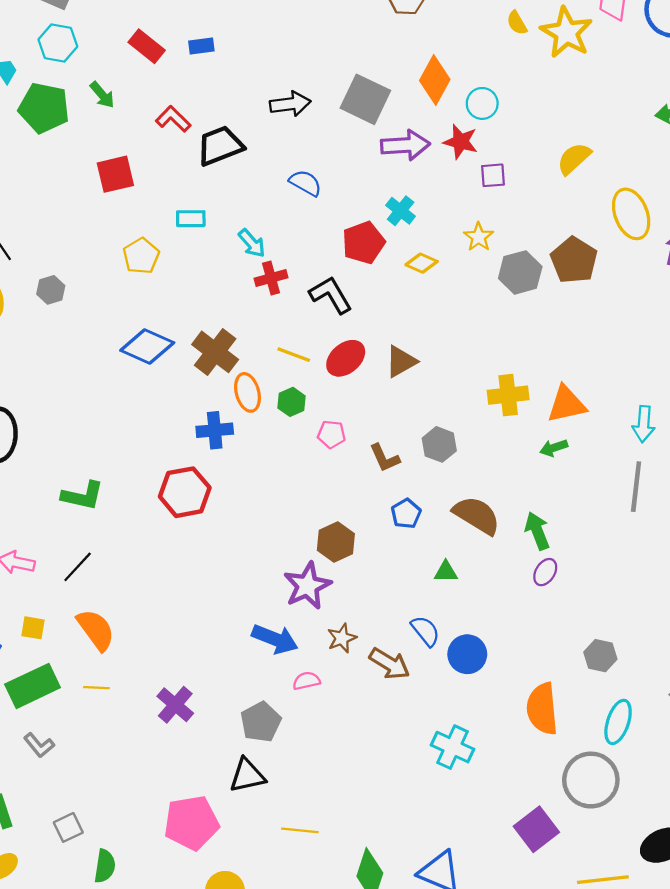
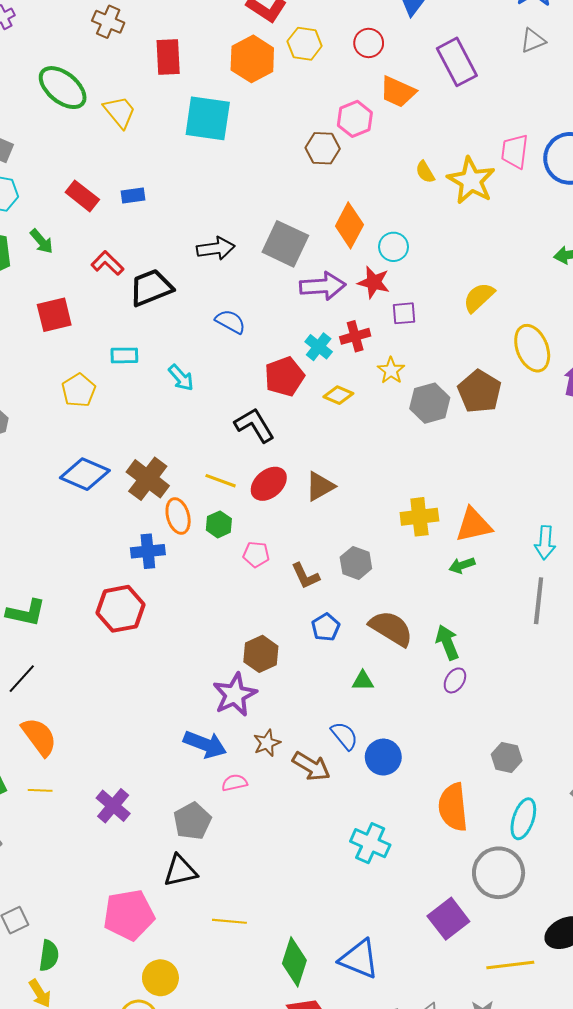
red cross: (271, 278) -> (355, 336), moved

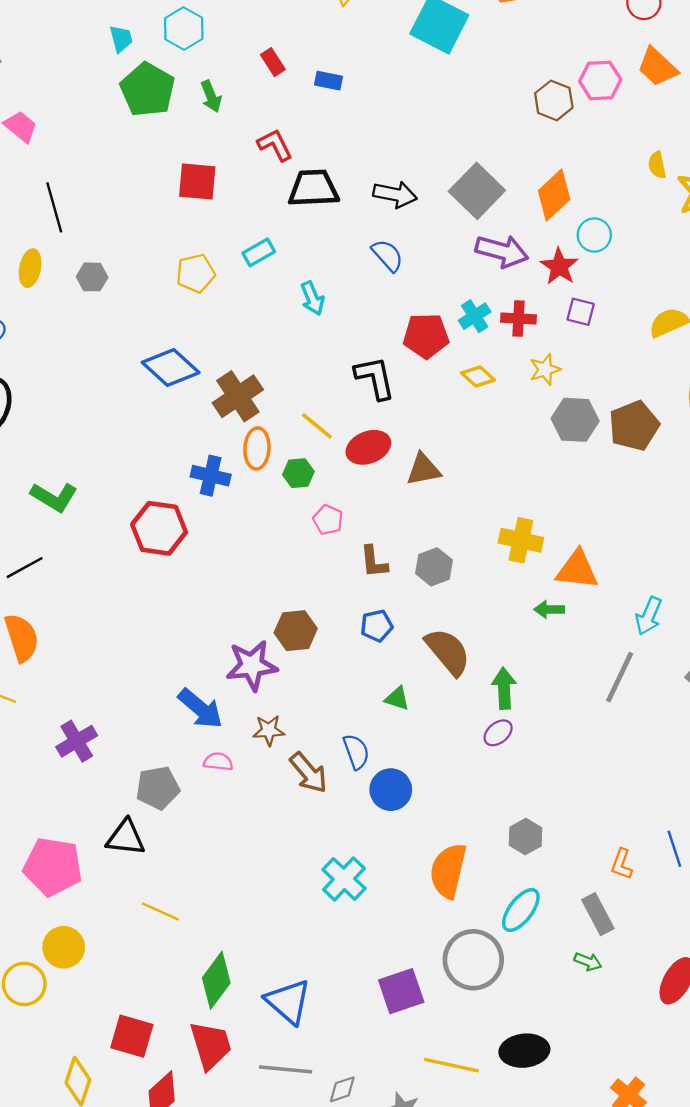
red rectangle: (82, 196) -> (273, 62), size x0.7
black arrow: (216, 249) -> (395, 194), moved
cyan rectangle: (124, 355) -> (259, 252), turned -48

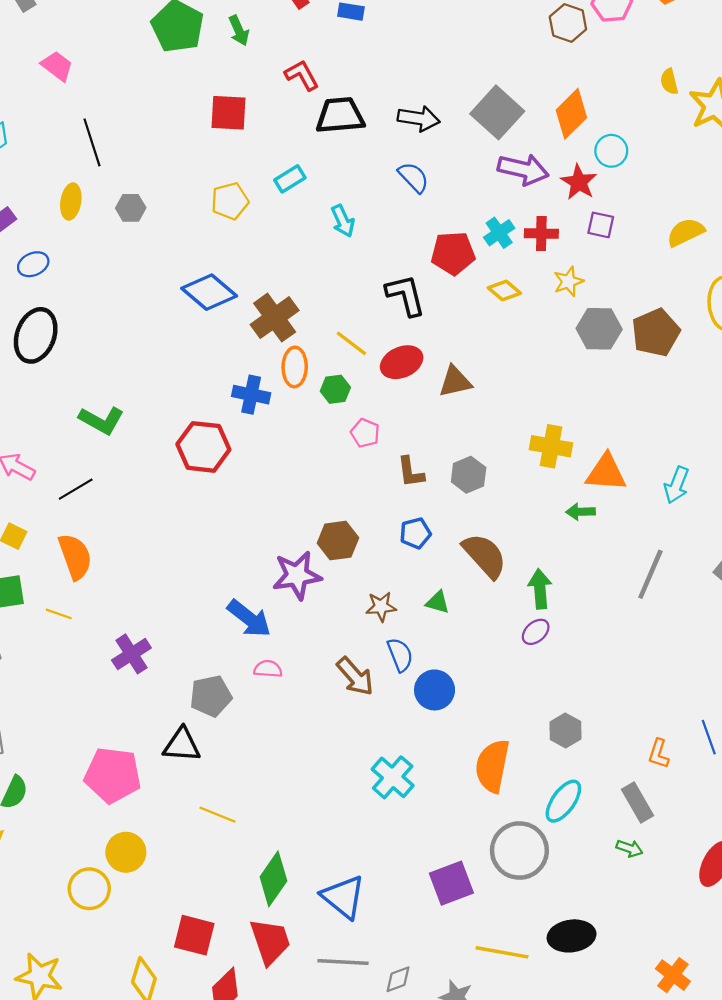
cyan arrow: (649, 616) -> (677, 485), moved
brown star: (269, 730) -> (381, 607), moved

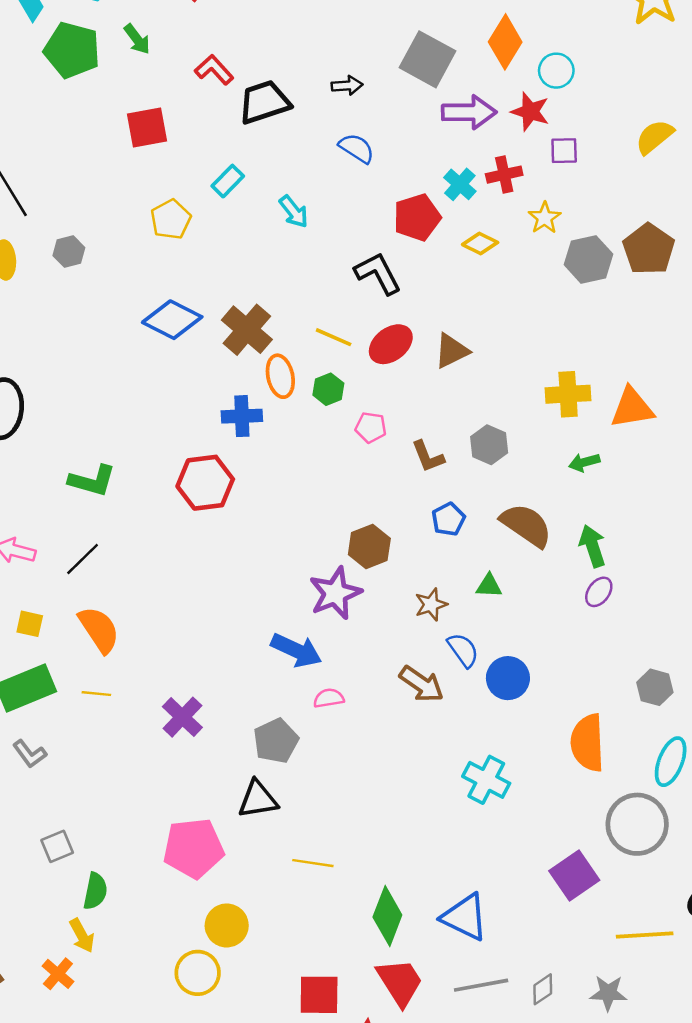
black arrow: (419, 118) -> (347, 85), size x0.7
green arrow: (581, 512) -> (584, 462), moved

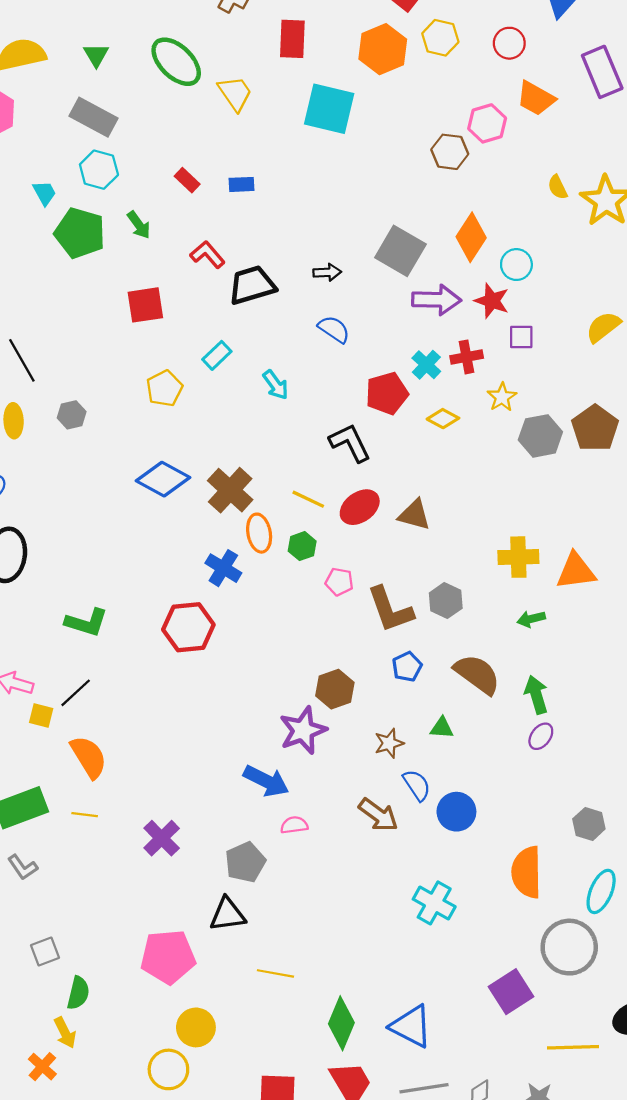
brown triangle: (452, 351) -> (414, 515), turned 40
blue cross: (242, 416) -> (223, 568), turned 32
brown L-shape: (428, 457) -> (390, 610), size x1.6
yellow square: (30, 624) -> (41, 716), moved

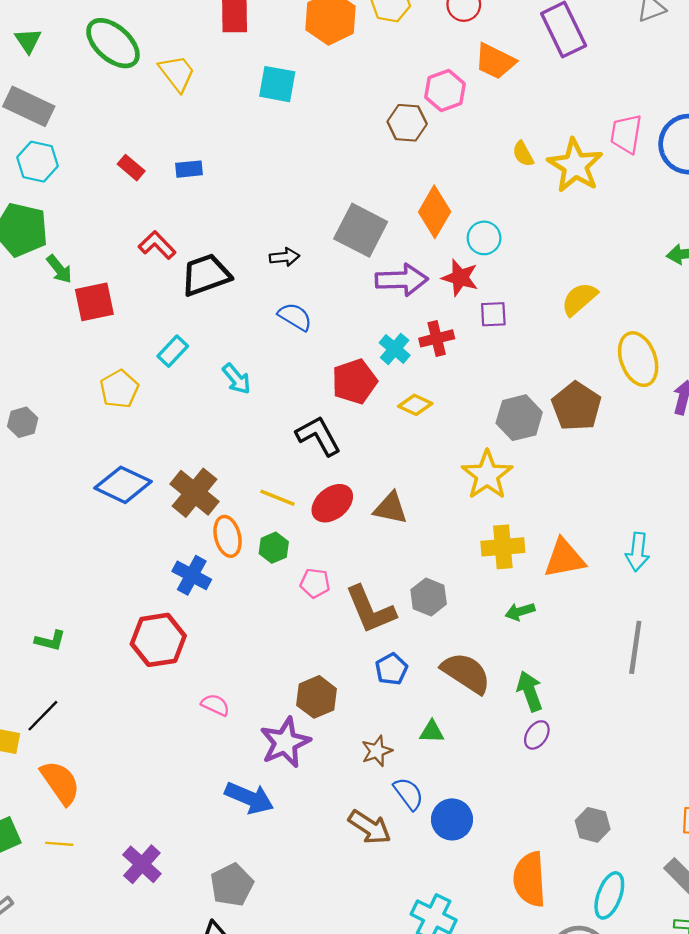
cyan square: (329, 109) -> (277, 84), size x0.7
green arrow: (139, 225) -> (59, 269), moved
yellow star: (502, 397) -> (487, 475), moved, size x1.6
green L-shape: (86, 622) -> (50, 641), size x0.7
pink semicircle: (294, 825) -> (215, 705), moved, turned 36

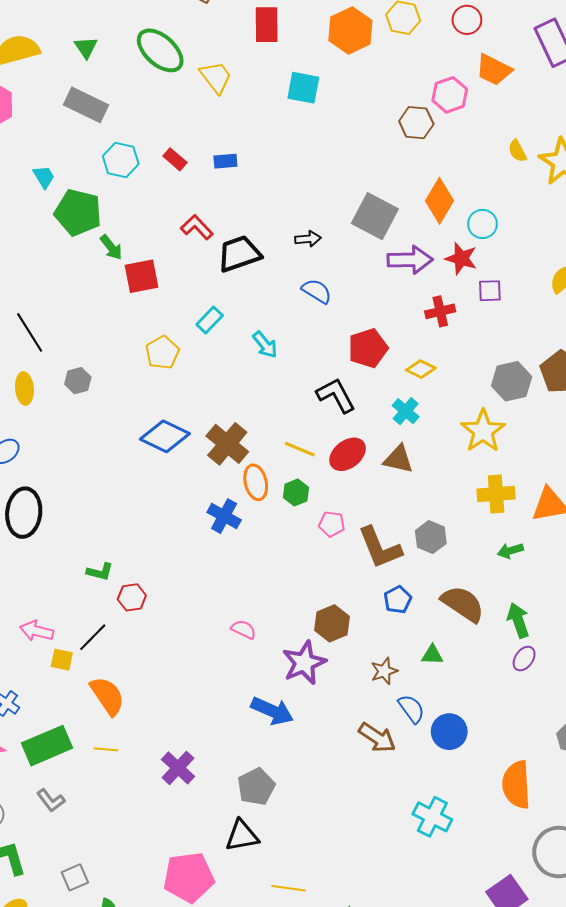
cyan hexagon: (37, 162) -> (121, 160), moved
cyan cross: (395, 349) -> (406, 411), moved
red hexagon: (158, 640) -> (132, 597), moved, size x0.6

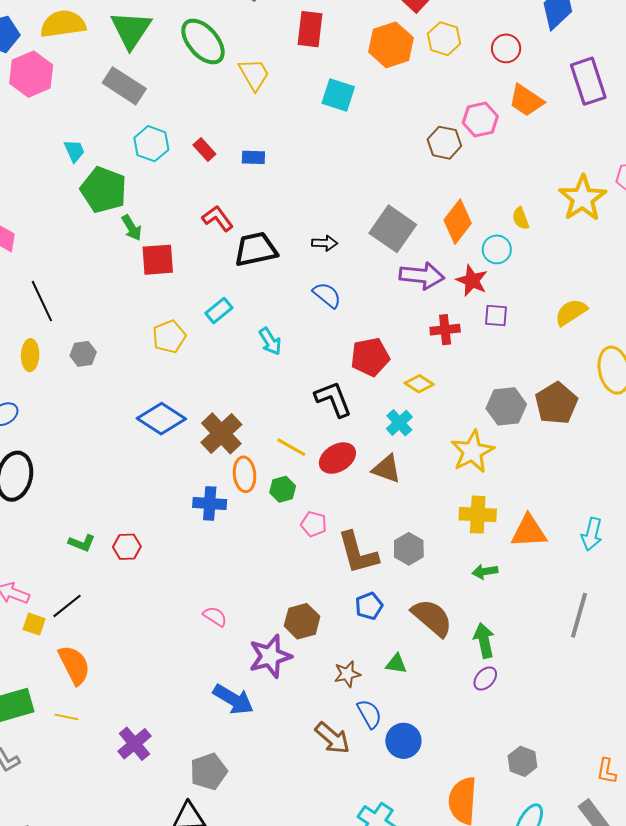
green triangle: (86, 47) -> (131, 30), size x1.8
yellow semicircle: (517, 151) -> (521, 218), moved
blue cross: (224, 516) -> (210, 503), turned -32
red hexagon: (132, 597) -> (127, 547), moved

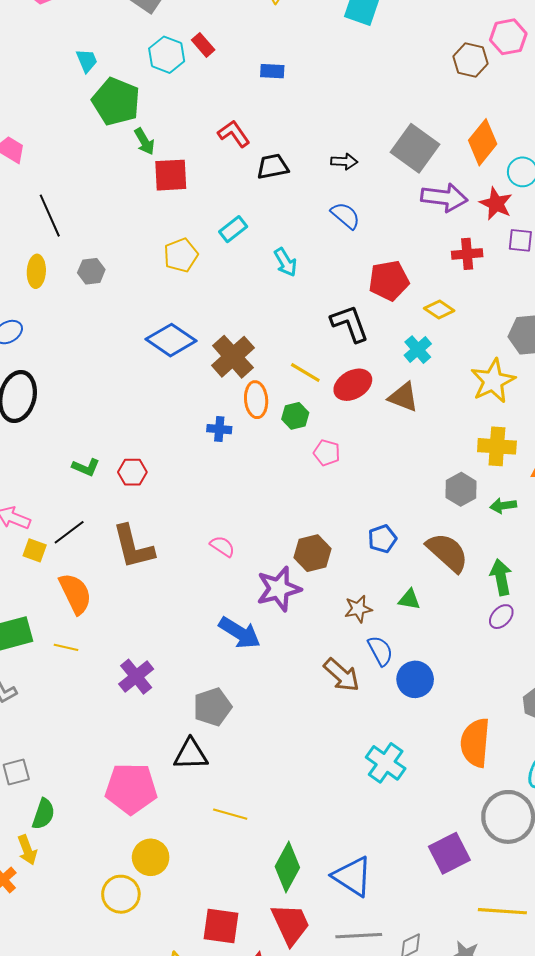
red rectangle: (204, 149) -> (203, 45), moved
black trapezoid: (256, 249) -> (273, 167), size x0.7
blue cross: (210, 503) -> (219, 429), size x0.7
gray hexagon: (409, 549) -> (461, 489), moved
brown L-shape: (358, 553) -> (133, 547), moved

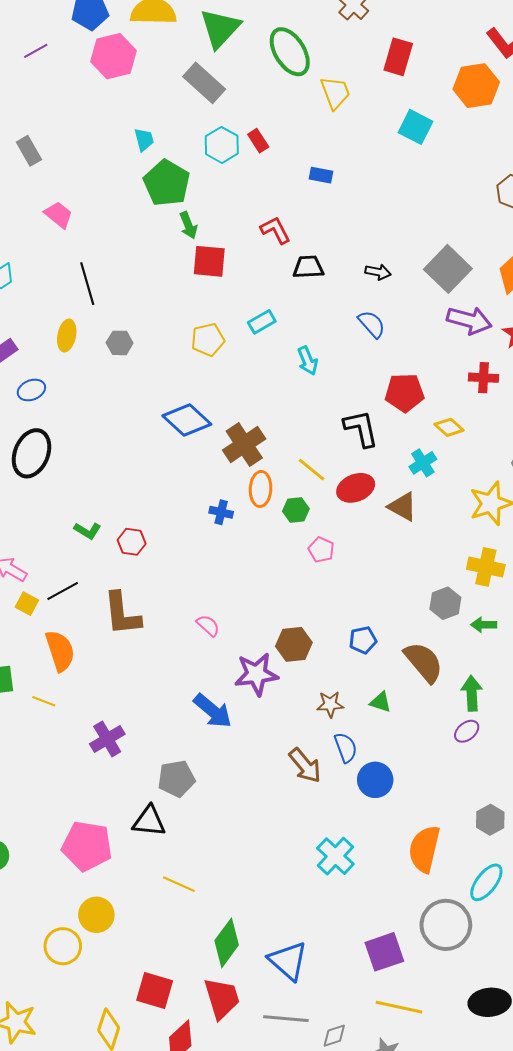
yellow line: (502, 911) -> (399, 1007), moved

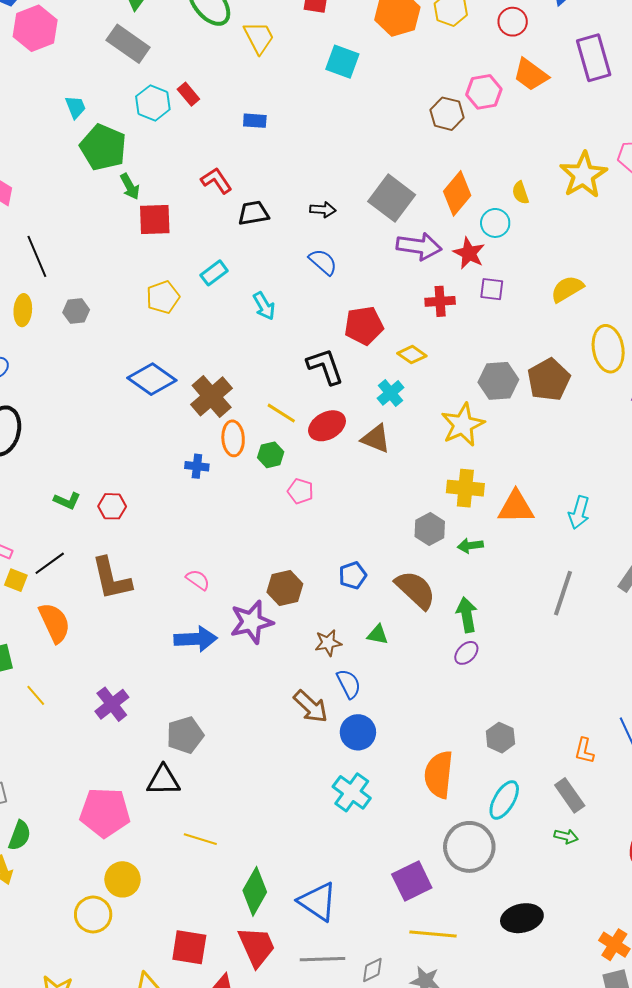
yellow line: (44, 701) -> (36, 695), moved, turned 35
blue arrow: (213, 711) -> (196, 639), moved, turned -36
blue circle: (375, 780) -> (358, 732), moved

